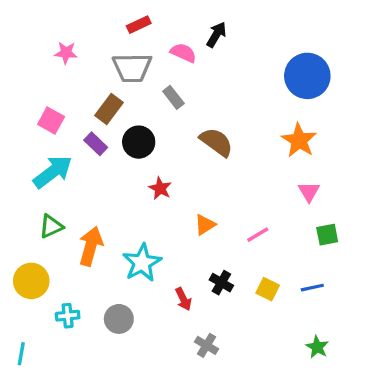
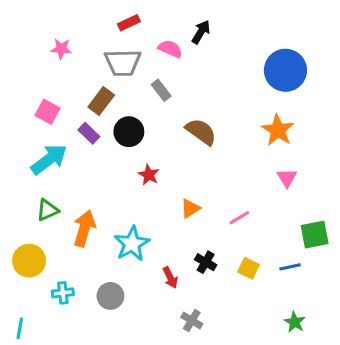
green square: (327, 235) -> (315, 235), moved, size x1.4

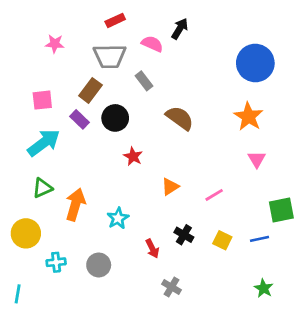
pink square: (47, 112) -> (42, 100), turned -35
cyan star: (132, 244) -> (118, 218), size x0.7

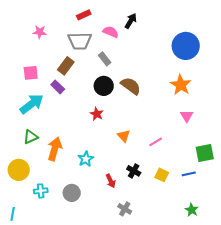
black circle: (115, 118) -> (104, 86), moved
orange triangle: (170, 187) -> (124, 136), turned -40

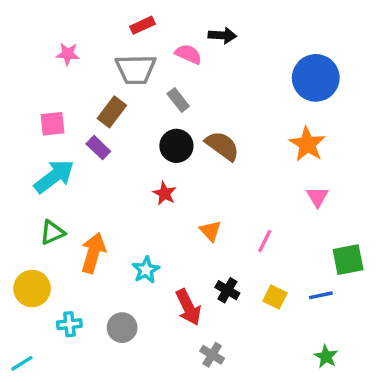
black arrow: (131, 21) -> (222, 35), turned 63
pink line: (156, 142) -> (265, 241), turned -32
red arrow: (111, 181) -> (188, 307), size x1.5
cyan line: (13, 214) -> (22, 363), turned 48

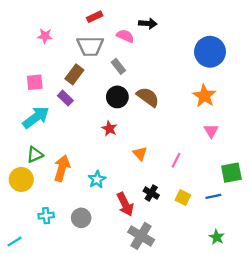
yellow circle: (32, 289) -> (21, 179), moved
gray cross: (212, 355) -> (141, 236), size x1.6

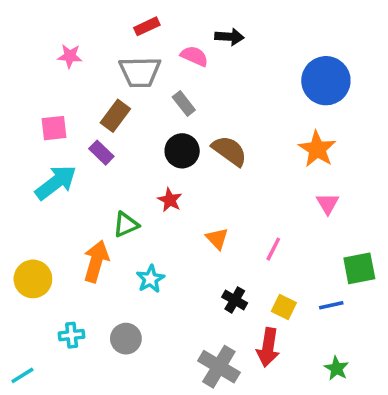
green triangle: (35, 155) -> (126, 225), moved
red arrow: (125, 204) -> (268, 347), moved, turned 35

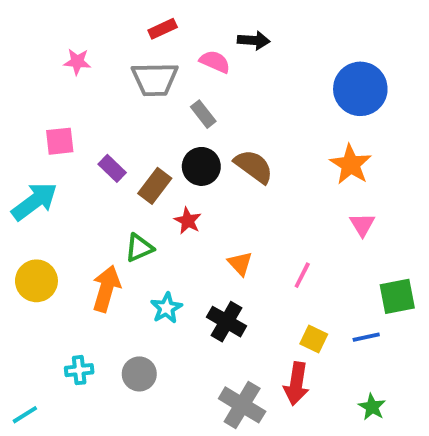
brown rectangle: (115, 116) -> (155, 186), moved
cyan arrow: (56, 182) -> (35, 201), moved
yellow circle: (33, 279) -> (36, 281), moved
black cross: (235, 300) -> (227, 322), moved, size x1.4

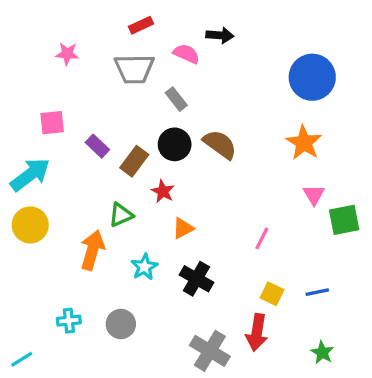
orange triangle: (240, 263) -> (183, 228), moved, turned 45
yellow circle: (36, 281) -> (30, 225), moved
green square: (397, 296) -> (344, 220), moved

